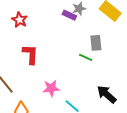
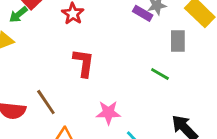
gray rectangle: (96, 43) -> (178, 41), moved

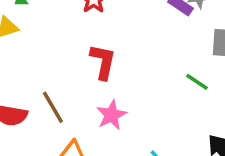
pink star: (108, 113) -> (111, 115), moved, turned -30

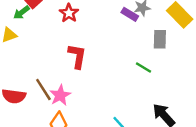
pink star: (111, 115) -> (60, 95), moved

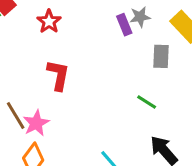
purple rectangle: (130, 14) -> (124, 25), turned 35
green line: (143, 68) -> (147, 102), moved

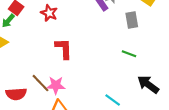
pink star: (36, 123) -> (56, 85), turned -30

